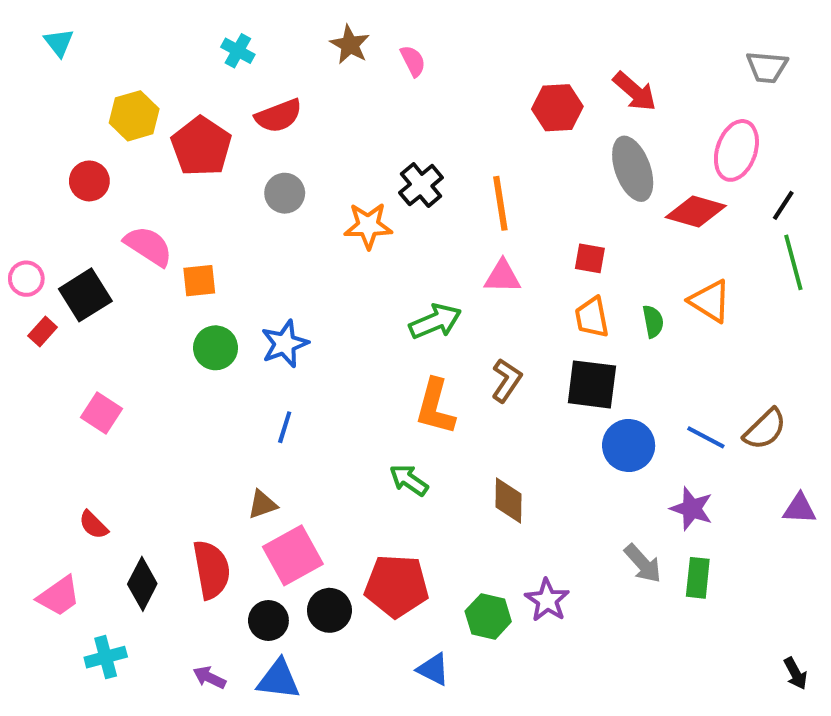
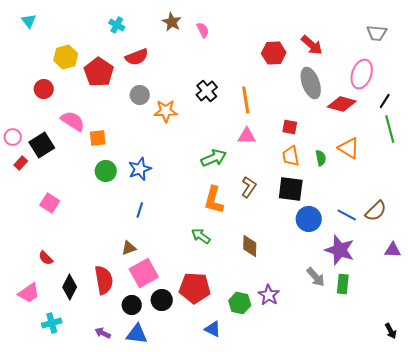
orange star: (368, 226) -> (166, 111), moved
purple star: (692, 509) -> (340, 250), size x1.4

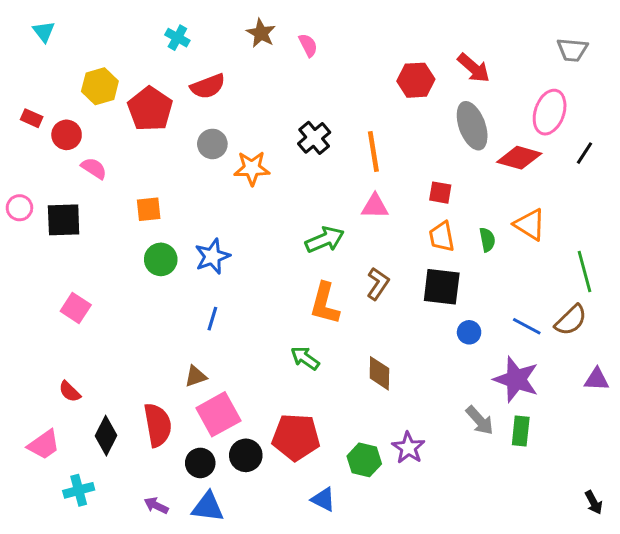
pink semicircle: (73, 121) -> (94, 168), moved, size x0.7
green line: (390, 129) -> (584, 272), moved
black square: (42, 145) -> (64, 220), turned 30
red rectangle: (21, 163) -> (32, 118), moved, turned 72
blue circle: (309, 219) -> (469, 332), size x0.6

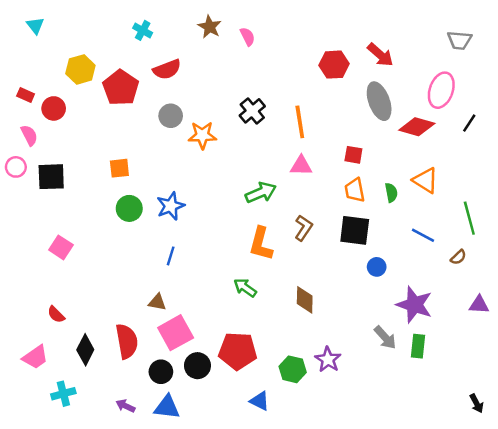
pink semicircle: (94, 168) -> (29, 135), moved, turned 30
brown semicircle: (571, 320) -> (458, 257), size x0.6
blue line: (527, 326) -> (423, 235), moved
brown triangle: (196, 376) -> (157, 302), turned 30

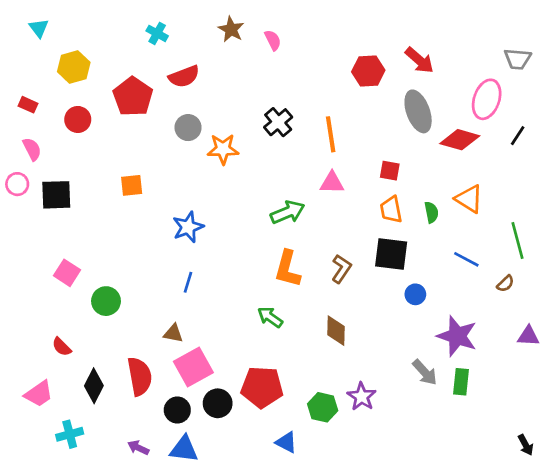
gray trapezoid: (460, 40) -> (518, 59), moved
yellow hexagon: (80, 69) -> (74, 67), moved
red circle: (54, 108) -> (78, 119), moved
green circle: (129, 208) -> (106, 301), moved
brown L-shape: (304, 228) -> (341, 269), moved

